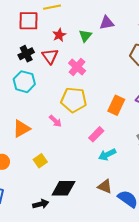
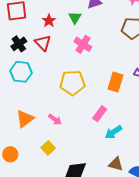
pink cross: (77, 67) -> (83, 44), moved
pink arrow: (55, 121) -> (55, 119), moved

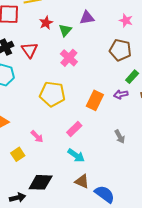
red star: (49, 21) -> (46, 23), moved
pink arrow: (55, 119) -> (37, 137), moved
cyan arrow: (113, 132) -> (76, 155), moved, turned -120

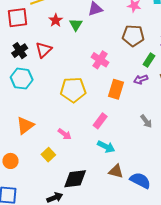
red triangle: (30, 50) -> (44, 50), turned 30
pink cross: (69, 58) -> (100, 60), moved

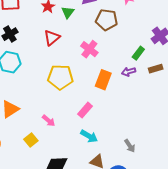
brown pentagon: (133, 36) -> (107, 20), moved
red triangle: (44, 50) -> (52, 38), moved
gray arrow: (146, 121) -> (130, 146), moved

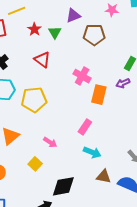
red triangle: (52, 38) -> (42, 60), turned -36
pink cross: (89, 49) -> (82, 76), moved
yellow pentagon: (60, 77) -> (34, 100), moved

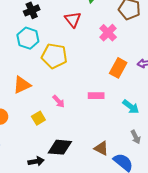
pink cross: (82, 76) -> (108, 33), moved
pink rectangle: (85, 127) -> (96, 96), turned 42
cyan arrow: (92, 152) -> (131, 107), moved

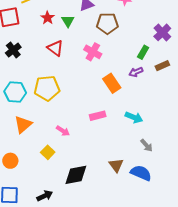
cyan hexagon: (28, 38) -> (15, 92), moved
orange rectangle: (118, 68) -> (112, 83), turned -48
brown triangle: (101, 148) -> (116, 165), turned 42
black arrow: (36, 161) -> (45, 196), moved

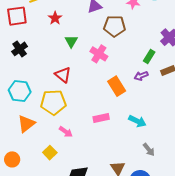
green triangle: (68, 21) -> (71, 41), moved
red triangle: (55, 48) -> (63, 75), moved
yellow pentagon: (47, 88) -> (53, 102), moved

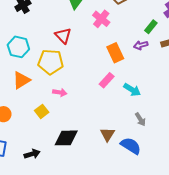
pink rectangle: (101, 118) -> (107, 80), moved, turned -42
pink arrow: (66, 132) -> (60, 92), turned -32

